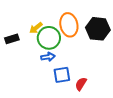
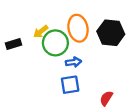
blue arrow: (48, 57) -> (73, 62), moved
red semicircle: (81, 84) -> (106, 98), moved

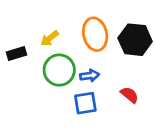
green circle: (55, 43) -> (59, 70), moved
red semicircle: (106, 98) -> (130, 95), moved, turned 98

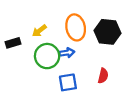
blue arrow: (90, 76) -> (67, 53), moved
red semicircle: (130, 95) -> (103, 76), turned 64

